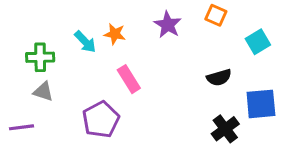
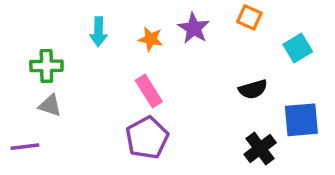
orange star: (115, 34) -> (151, 39), moved
cyan arrow: (85, 42) -> (99, 32), moved, turned 45
purple pentagon: (101, 120) -> (147, 138), moved

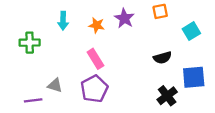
orange square: (249, 17) -> (160, 11), turned -35
gray triangle: (50, 105) -> (55, 85), moved
purple line: (25, 147) -> (33, 100), moved

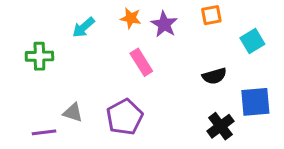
cyan arrow: (63, 21) -> (84, 27), turned 48
orange star: (97, 25) -> (131, 18), moved
pink rectangle: (95, 59) -> (141, 62), moved

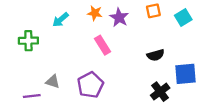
cyan square: (252, 41) -> (183, 17), moved

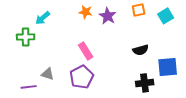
cyan arrow: (61, 20) -> (43, 18), moved
pink rectangle: (103, 45) -> (86, 51), moved
black cross: (160, 92) -> (145, 83), turned 30

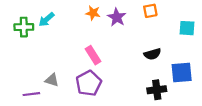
cyan square: (166, 16) -> (187, 28), moved, turned 35
green cross: (26, 37) -> (24, 27), moved

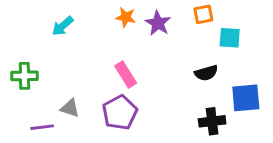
green cross: (24, 27) -> (25, 76), moved
cyan square: (187, 28) -> (230, 38), moved

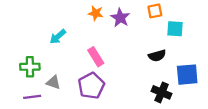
cyan arrow: (63, 26) -> (58, 37), moved
green cross: (25, 76) -> (30, 67), moved
black cross: (212, 121) -> (162, 92), turned 30

